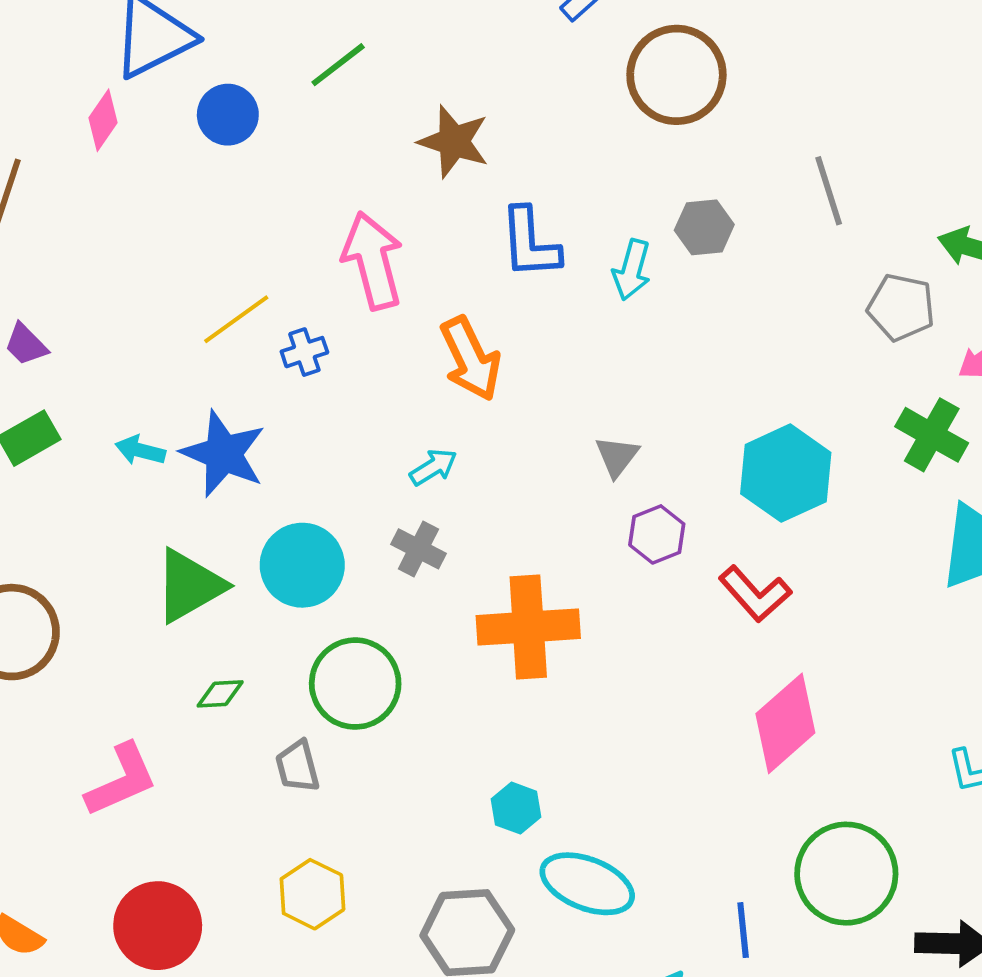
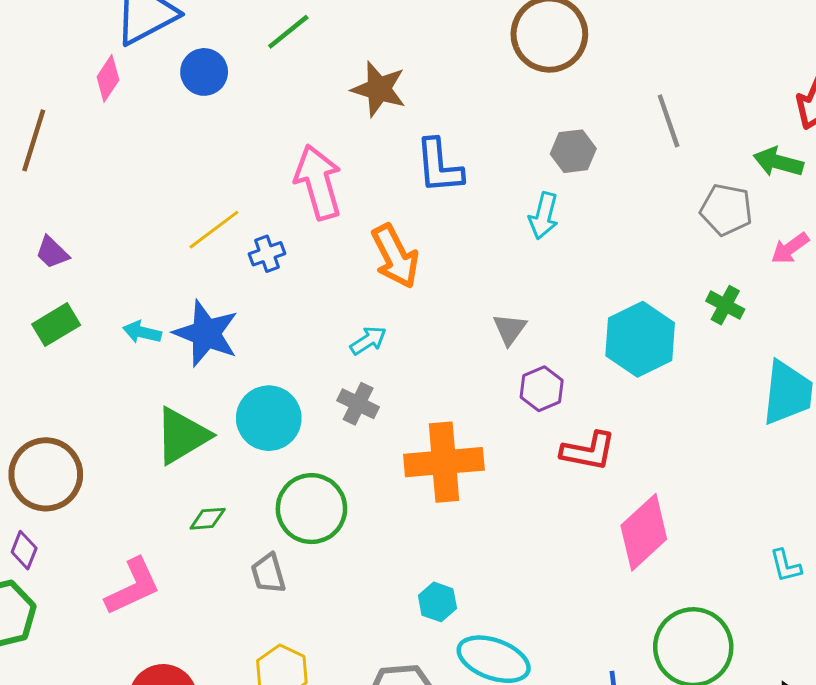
cyan arrow: (632, 270) -> (544, 216), moved
green cross: (932, 435) -> (725, 305), moved, size x0.7
red L-shape: (755, 594) -> (588, 451), moved, turned -36

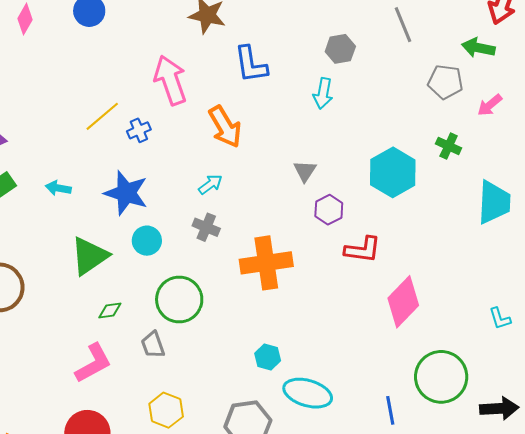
blue star: (206, 333) -> (126, 193), moved
cyan circle: (269, 418) -> (147, 241), size x0.7
pink L-shape: (133, 587) -> (93, 363), moved

